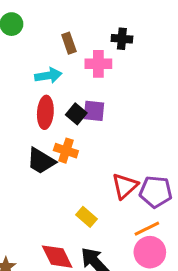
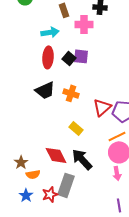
orange cross: (66, 151) -> (71, 93), moved
black trapezoid: (41, 161) -> (45, 90), turned -55

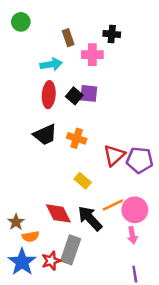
orange line: (117, 136) -> (113, 205), moved
blue star: (26, 195) -> (22, 262), size x1.6

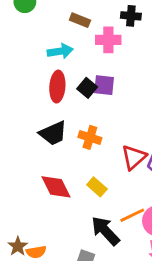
brown rectangle: (68, 38) -> (80, 20), turned -49
red diamond: (58, 213) -> (56, 187), moved
brown star: (16, 222) -> (18, 246), moved

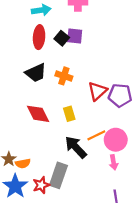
yellow rectangle: (97, 187) -> (69, 114), turned 32

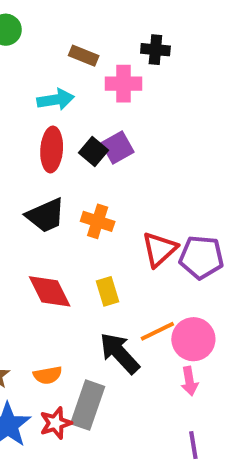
purple square: (75, 36) -> (118, 147), turned -35
orange semicircle: (23, 163) -> (48, 375), moved

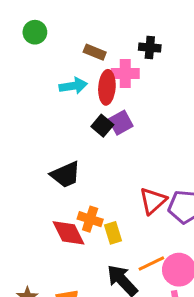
red ellipse: (52, 149) -> (107, 87), moved
orange cross: (98, 221) -> (90, 219), moved

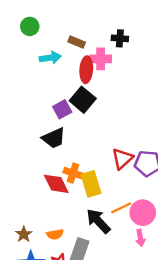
cyan arrow: (73, 86) -> (50, 58), moved
purple square: (121, 123) -> (62, 109), moved
black square: (102, 126) -> (83, 100), size x1.5
yellow rectangle: (113, 233) -> (91, 184), size x1.5

